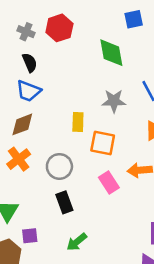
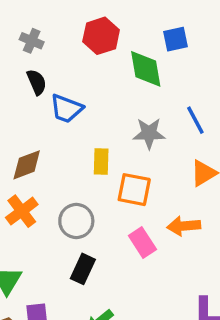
blue square: (134, 19) -> (176, 39), moved
red hexagon: (59, 28) -> (101, 36), moved
blue trapezoid: (28, 91) -> (66, 109), moved
black rectangle: (64, 202) -> (83, 269), turned 45

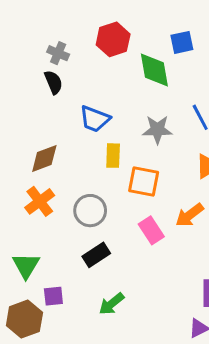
gray cross: (32, 41) -> (58, 53), moved
blue trapezoid: (66, 109) -> (95, 119), moved
orange arrow: (184, 226) -> (189, 215), turned -32
black rectangle: (83, 269) -> (96, 255), turned 32

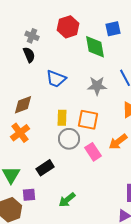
yellow rectangle: (113, 156) -> (62, 118), moved
gray circle: (90, 211) -> (69, 139), moved
black rectangle: (96, 255) -> (45, 168), moved

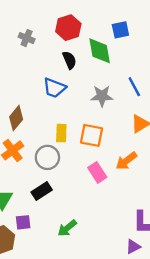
black semicircle: (29, 55) -> (69, 60), moved
brown diamond: (23, 105) -> (16, 118), turned -30
gray circle: (69, 139) -> (47, 157), moved

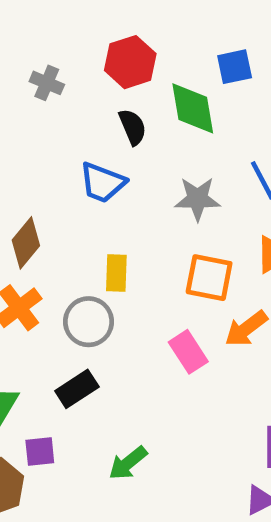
orange square: (91, 135) -> (209, 278), moved

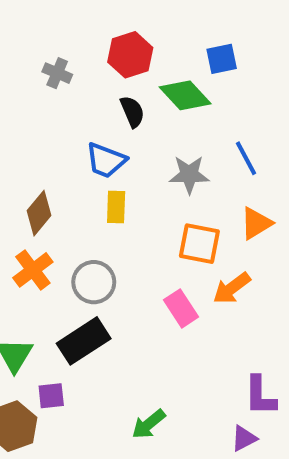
green diamond: (193, 108) -> (185, 95), turned -33
yellow rectangle: (116, 273) -> (116, 207), moved
black rectangle: (77, 389) -> (84, 341), size x1.4
green arrow: (128, 463) -> (149, 424), moved

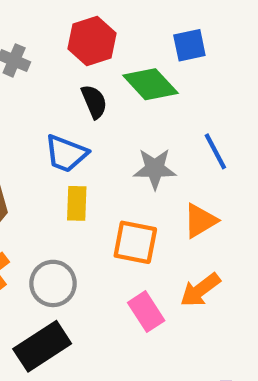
orange triangle: (256, 223) -> (200, 221), moved
orange square: (199, 244) -> (135, 242), moved

